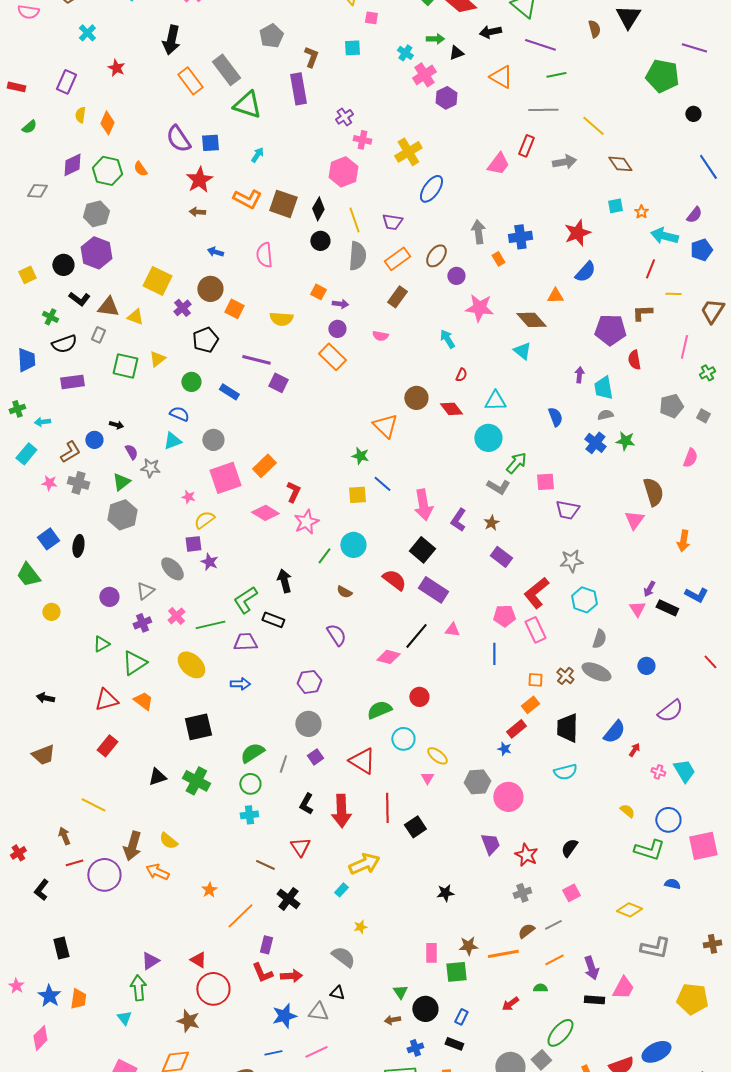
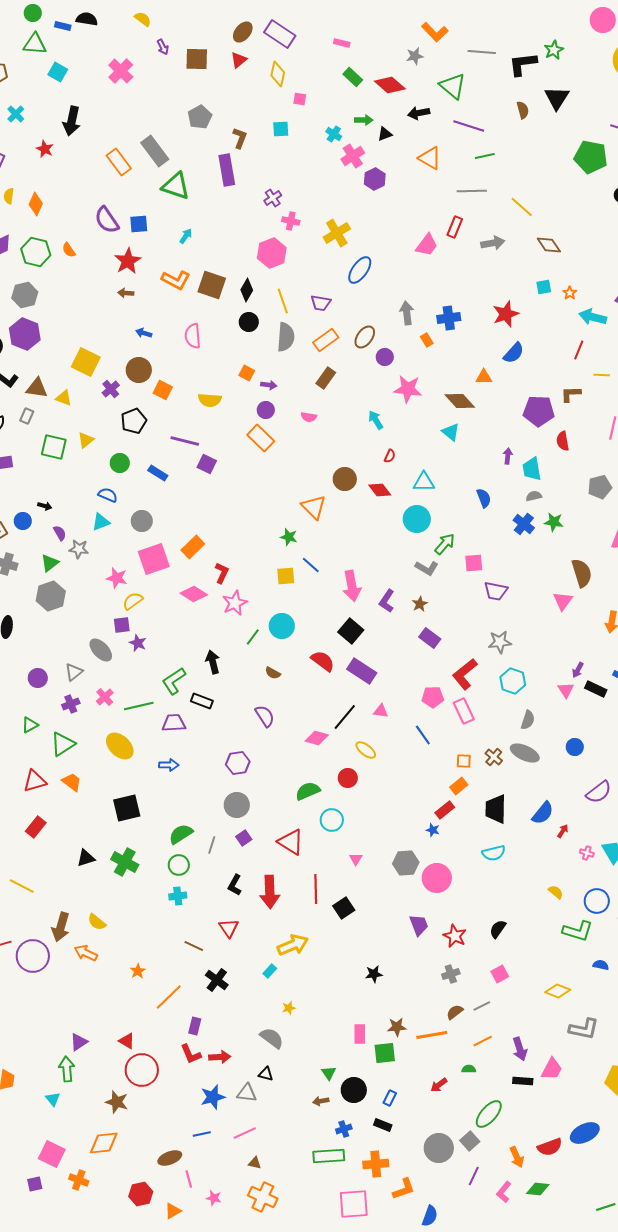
black arrow: (171, 40) -> (72, 121), moved
pink star: (188, 497) -> (117, 578), size x1.5
blue line: (494, 654) -> (423, 735), turned -35
yellow ellipse: (437, 756) -> (366, 750), moved

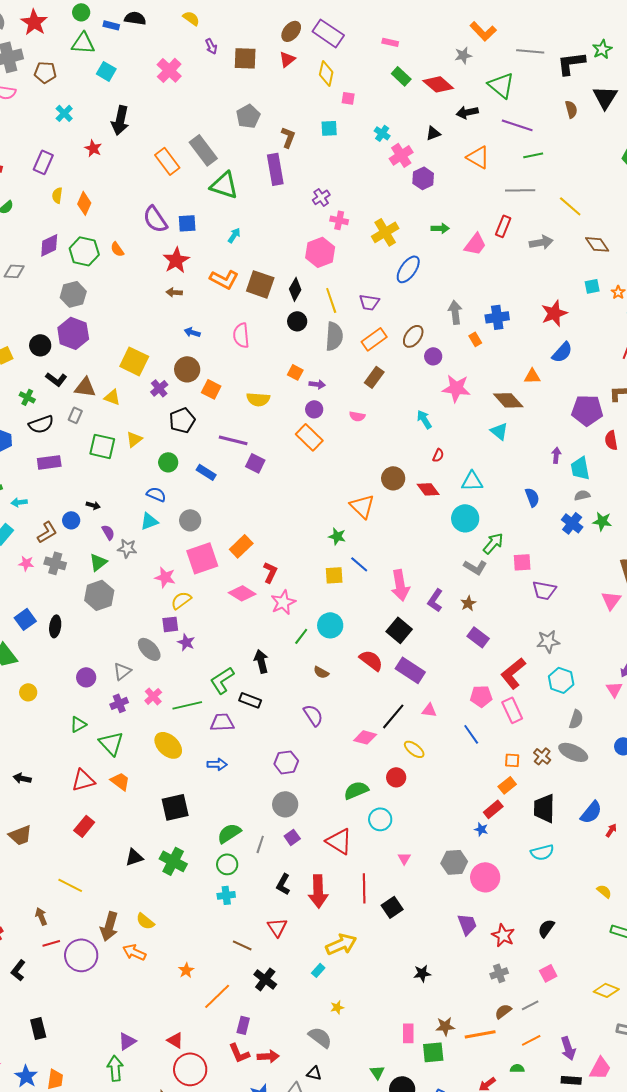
green arrow: (364, 120) -> (440, 228), moved
green triangle: (63, 744) -> (111, 743), turned -40

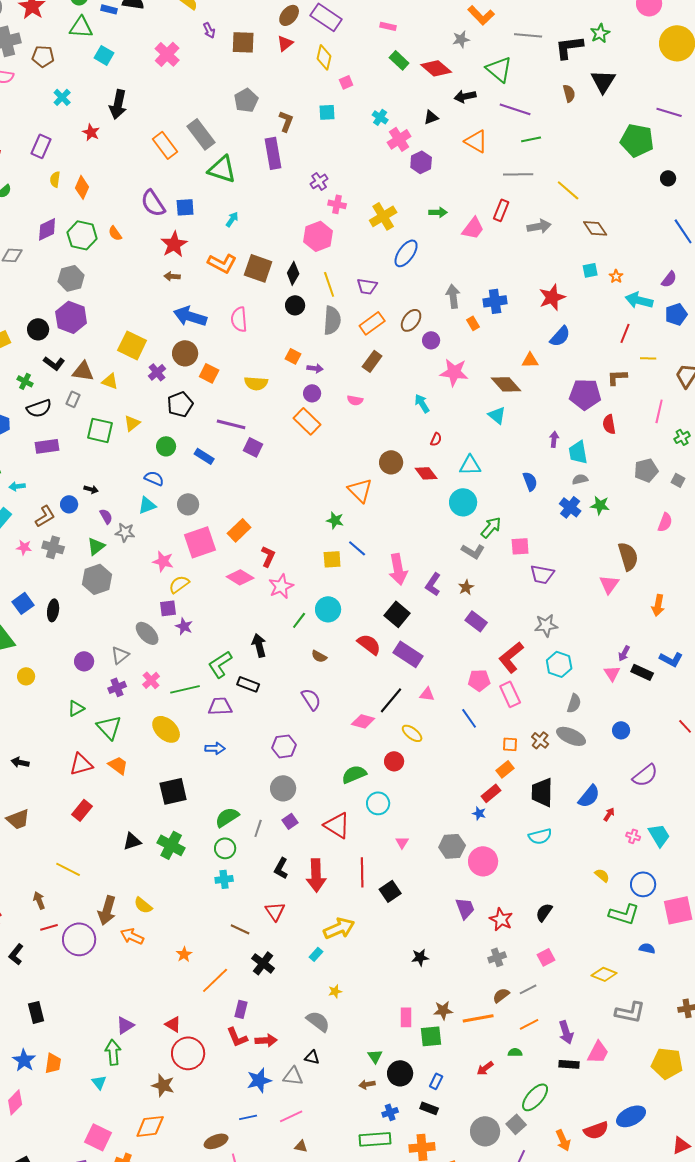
pink square: (348, 98) -> (346, 82), turned -32
blue arrow: (192, 332) -> (190, 316), size x2.0

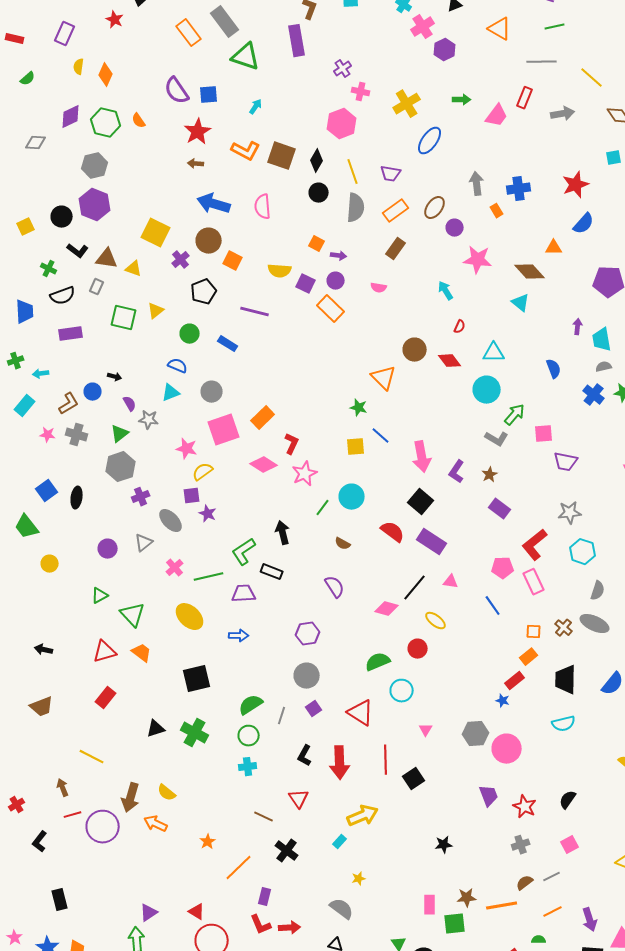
purple square: (253, 447) -> (306, 284), moved
purple cross: (117, 687) -> (141, 497), moved

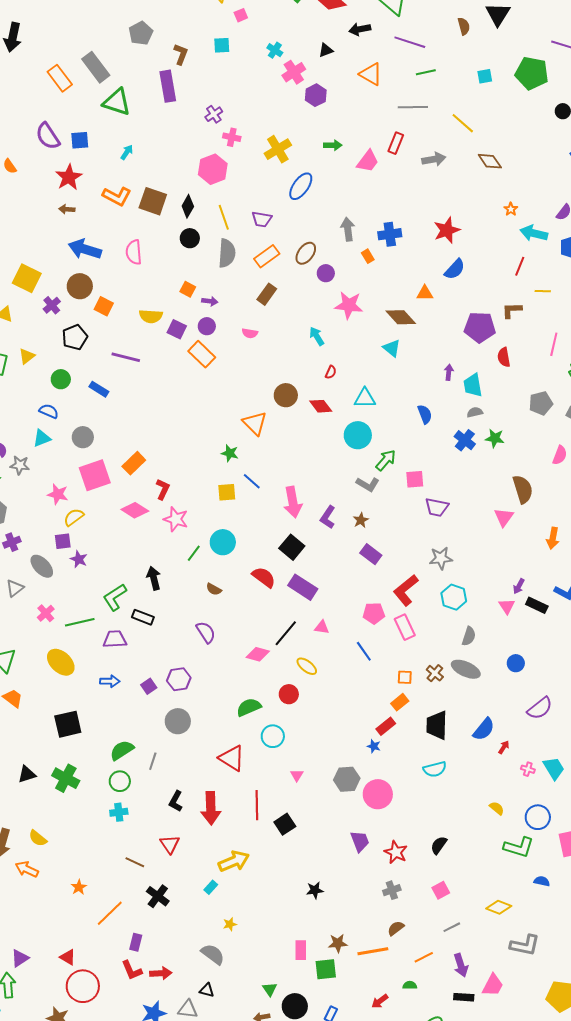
cyan square: (614, 158) -> (485, 76), moved
pink star: (305, 474) -> (176, 519), turned -30
purple square: (314, 709) -> (149, 686), moved
gray line: (552, 877) -> (452, 927), moved

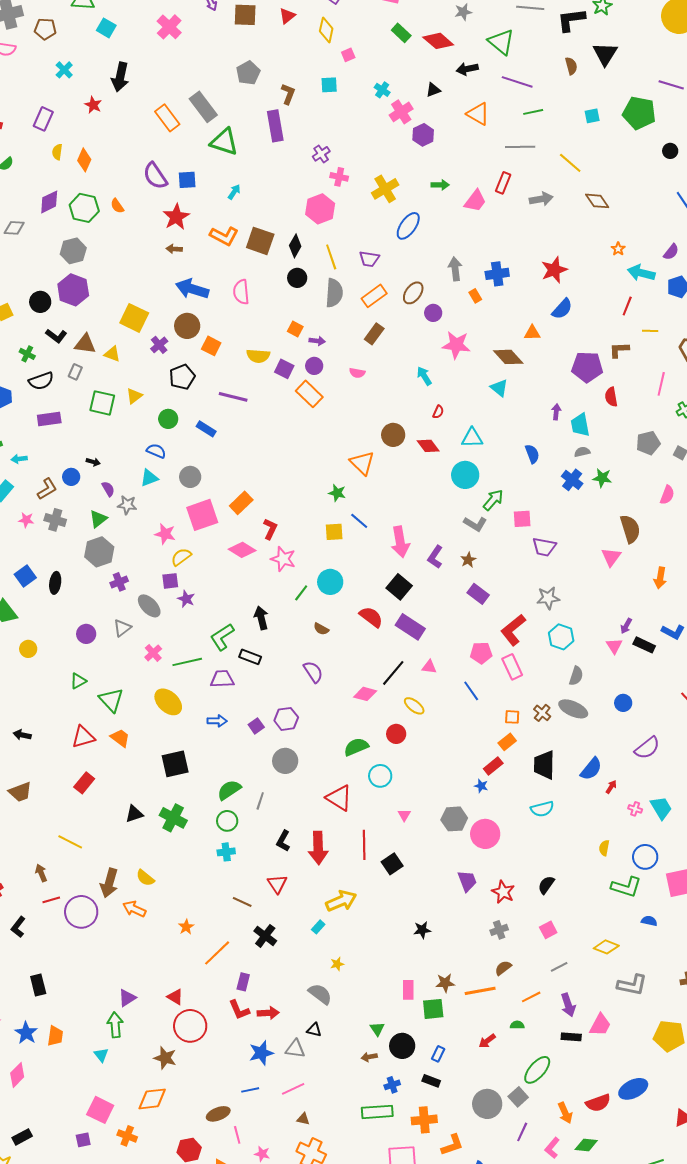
yellow semicircle: (497, 808) -> (604, 848), turned -119

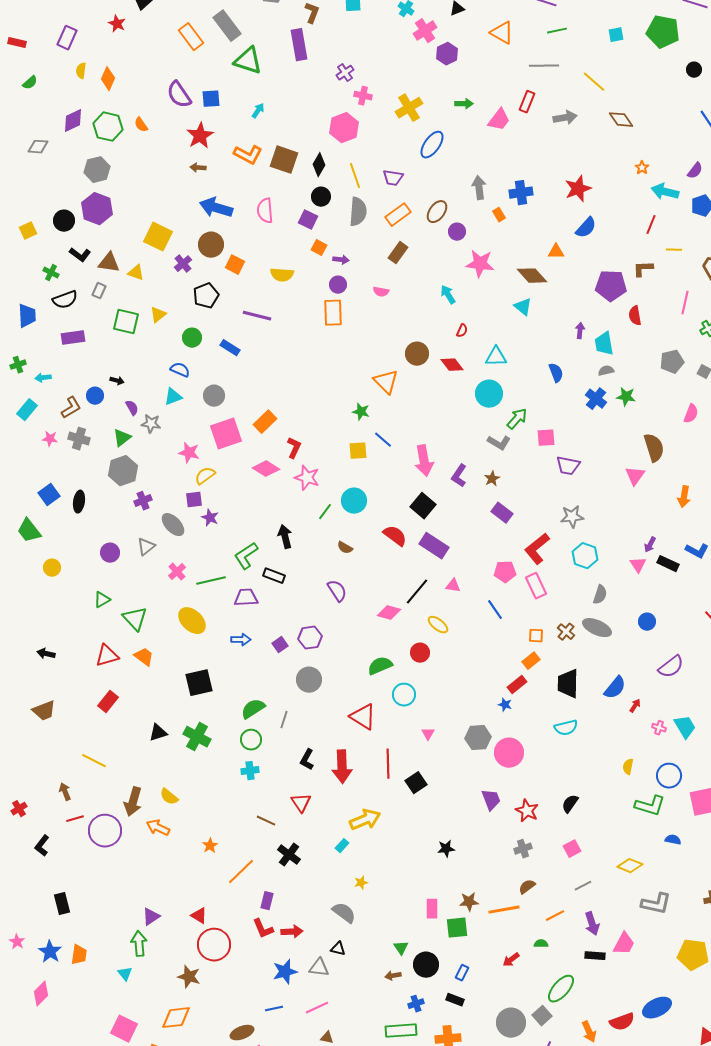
purple square: (284, 369) -> (308, 220), moved
orange rectangle: (309, 394) -> (333, 313), turned 44

